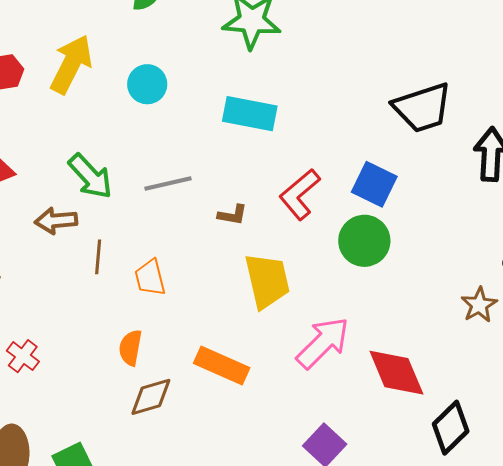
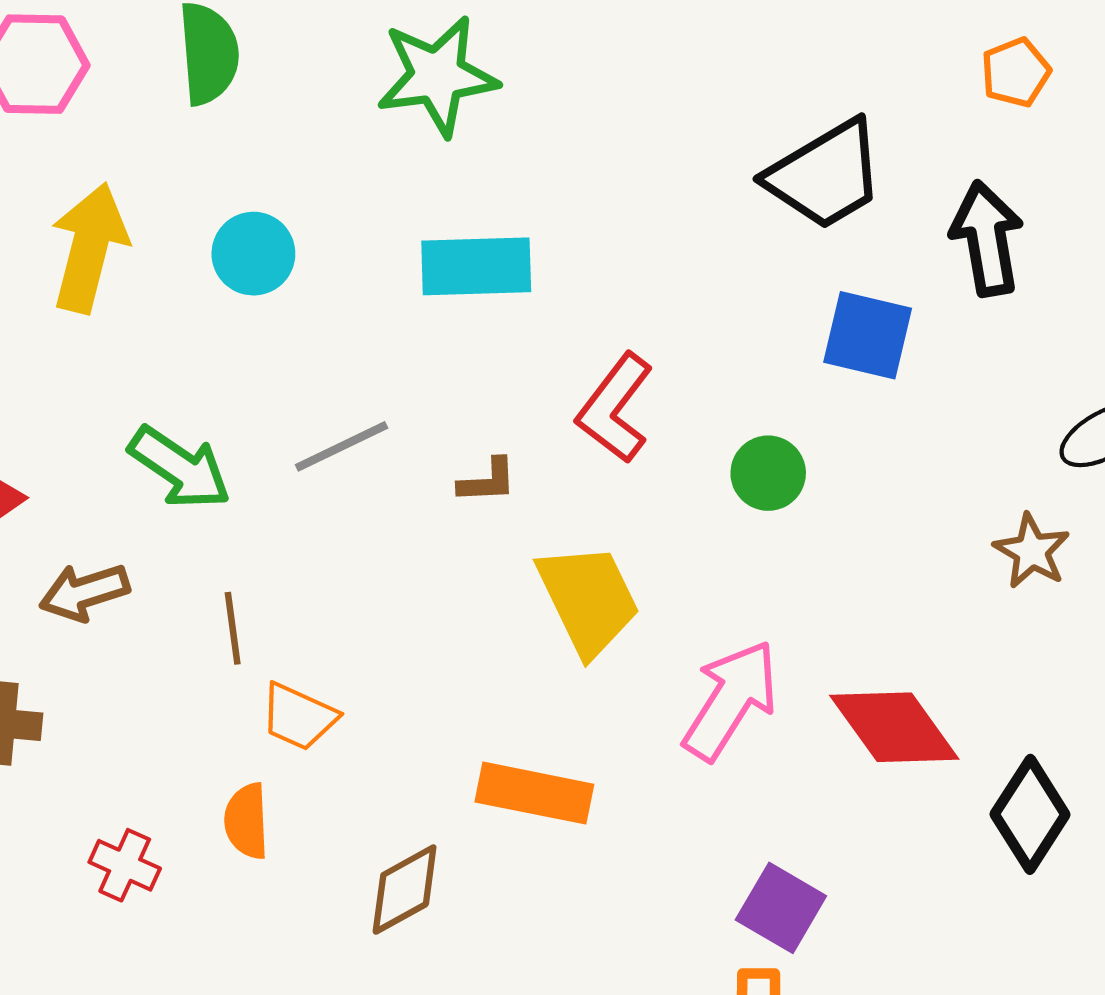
blue square: (374, 184) -> (868, 335), moved
brown arrow: (56, 221) -> (84, 592), moved
green circle: (364, 241) -> (768, 473), size x0.7
orange trapezoid: (150, 278) -> (299, 717), moved, turned -39
orange semicircle: (130, 348) -> (247, 821), moved

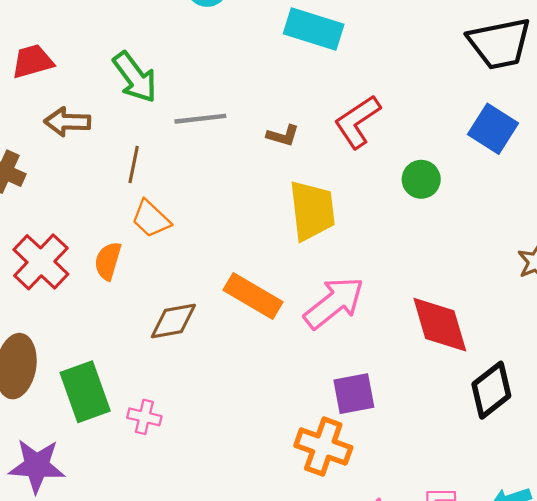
gray line: (342, 446) -> (200, 119), moved
pink arrow: (731, 700) -> (334, 303), moved
red cross: (125, 865) -> (41, 262), size x1.6
purple square: (781, 908) -> (354, 394), turned 30

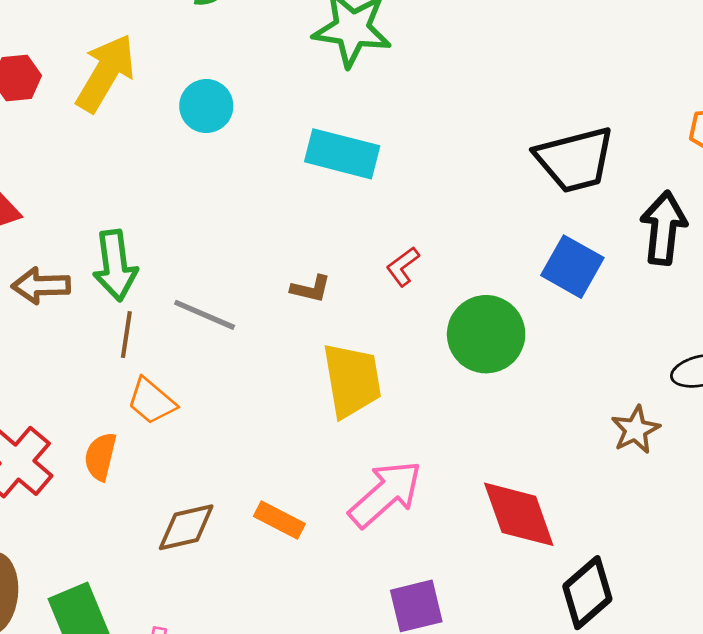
green arrow: (135, 77) -> (115, 265), moved, turned 32
gray line: (200, 119) -> (205, 315), moved, turned 33
red L-shape: (357, 122) -> (403, 267), size x0.6
green circle: (421, 179) -> (486, 334), size x1.6
orange rectangle: (253, 296) -> (279, 520), moved, size x0.7

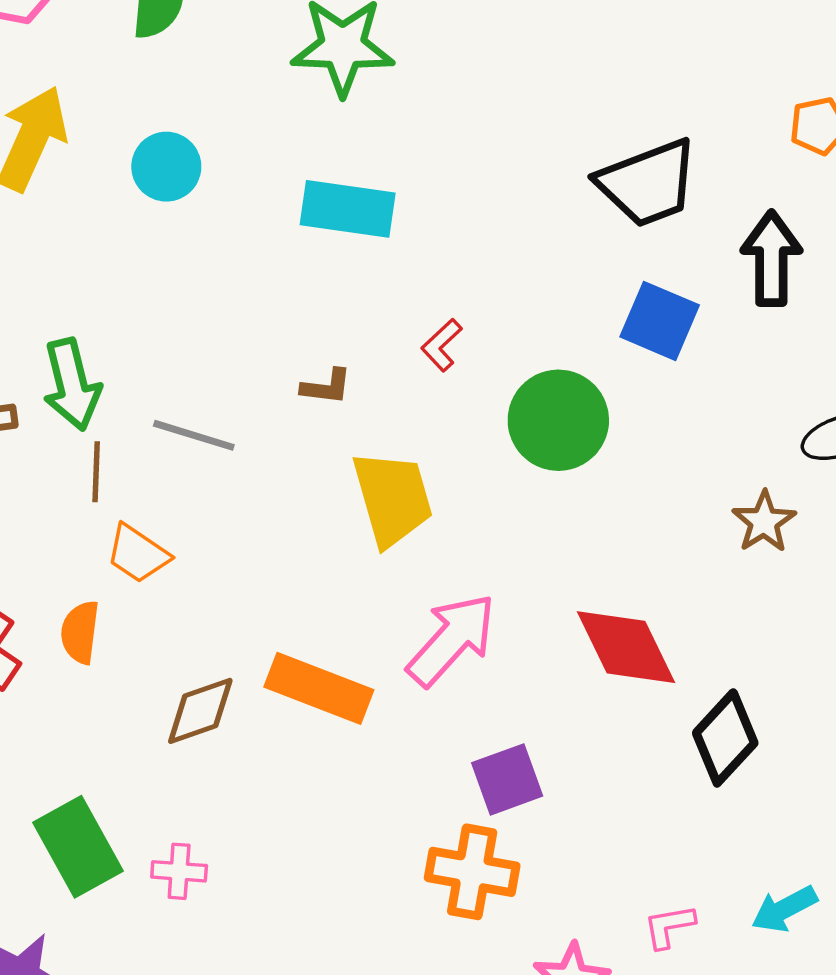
orange rectangle: (279, 520) -> (319, 688), size x1.6

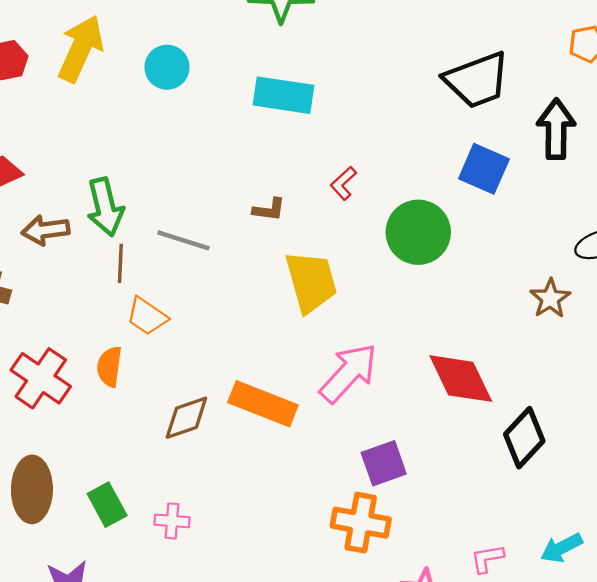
green rectangle: (78, 847) -> (107, 505), size x0.7

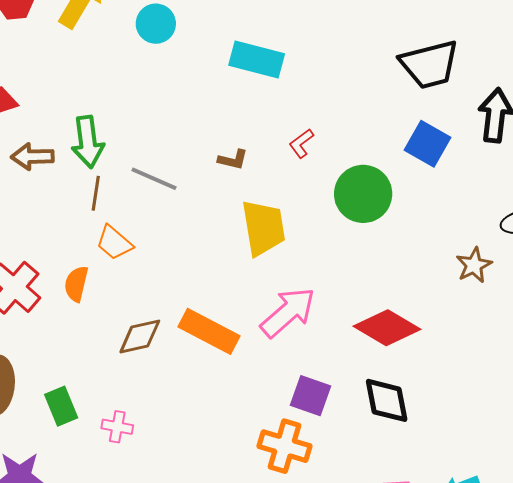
red diamond: (461, 379) -> (387, 328), turned -40
black diamond: (524, 438) -> (387, 400), moved, turned -60
purple square: (384, 463) -> (311, 396), turned 33

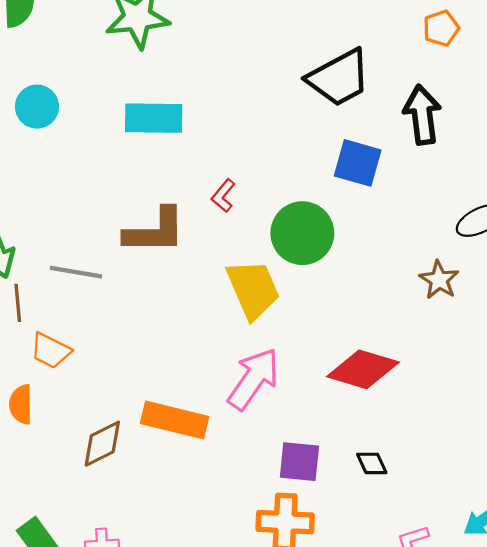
brown L-shape: (233, 160) -> (155, 231), size x2.0
yellow trapezoid: (263, 228) -> (253, 289), moved
black diamond: (387, 400) -> (372, 463), moved, size x0.6

